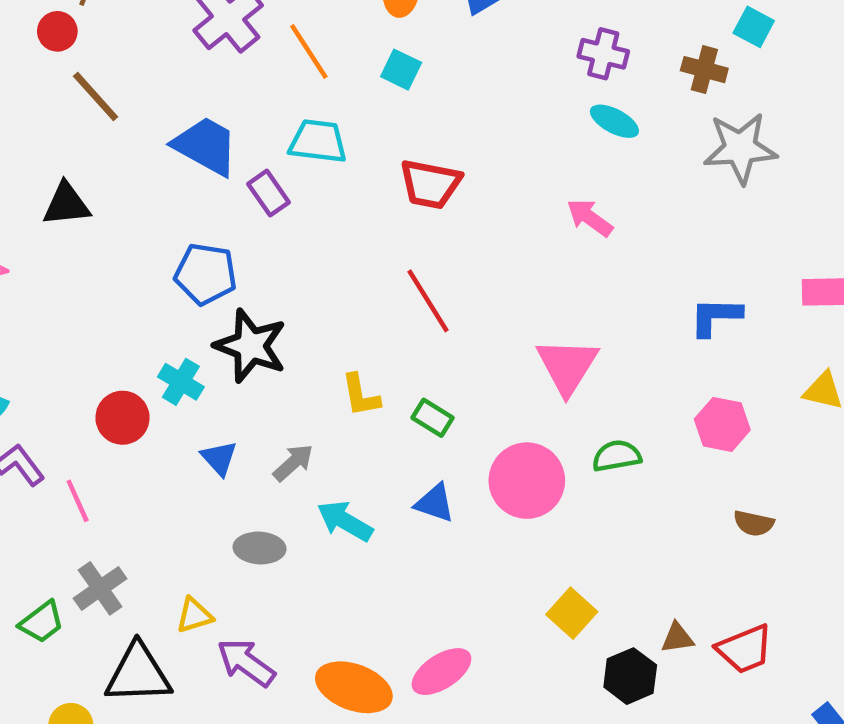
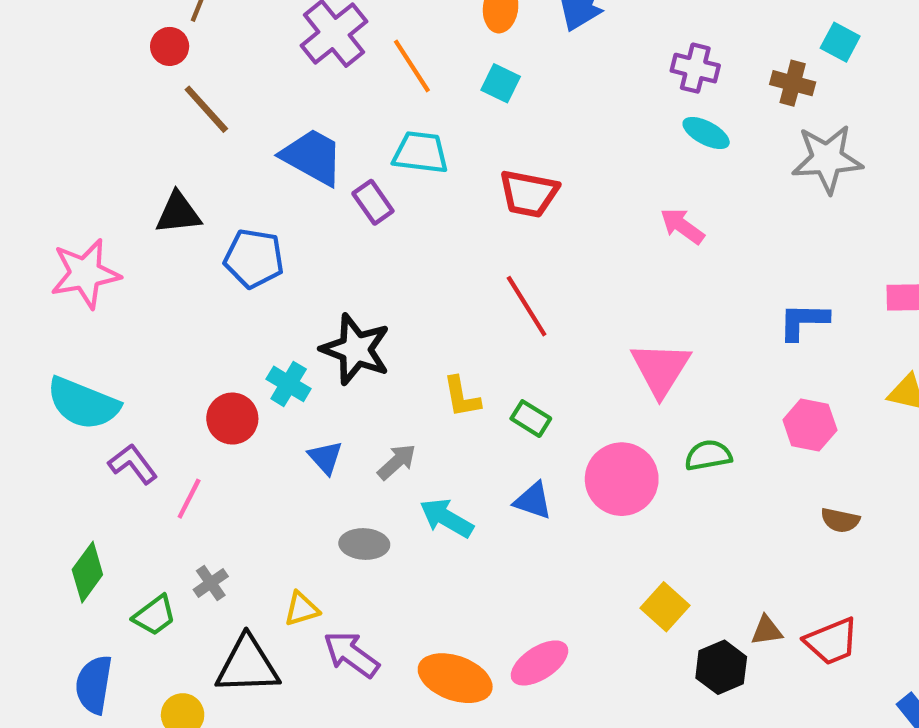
blue pentagon: (206, 274) -> (254, 258), moved
pink line: (78, 501) -> (189, 499), turned 51
gray cross: (100, 588) -> (211, 583), size x0.7

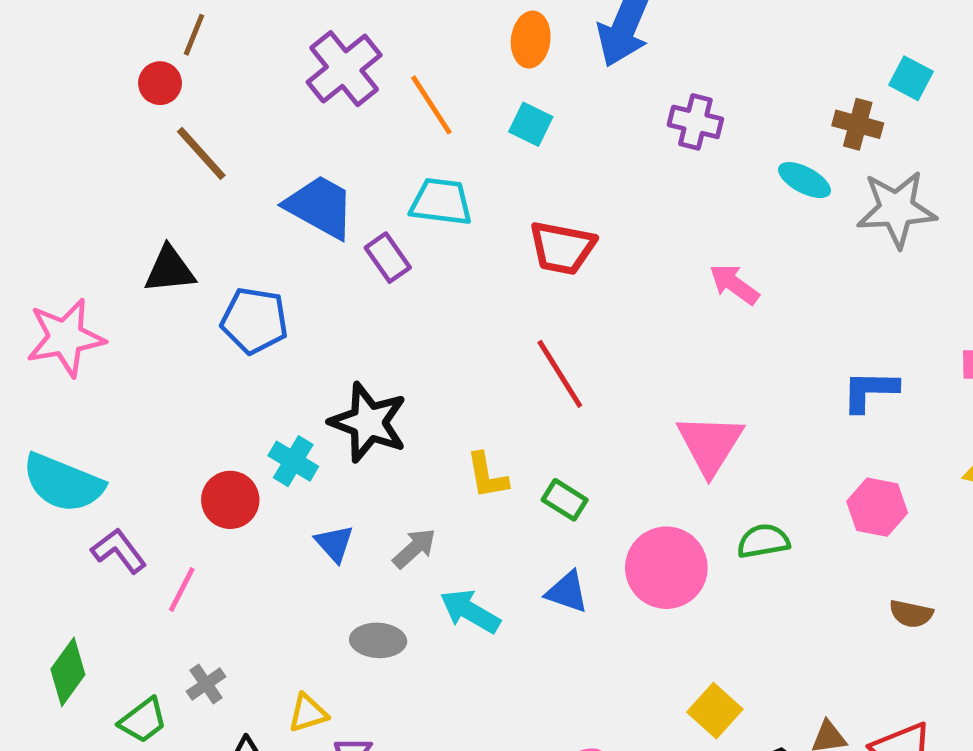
purple cross: (695, 68) -> (695, 122), moved
cyan ellipse: (706, 133) -> (804, 180), moved

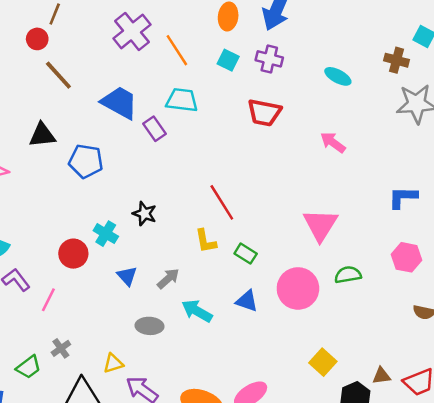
purple cross: (695, 122) -> (269, 59), moved
cyan ellipse: (804, 180) -> (338, 76), moved
red trapezoid: (562, 248) -> (264, 113), moved
red line: (560, 374) -> (222, 202), moved
black star: (368, 422) -> (144, 214), size x0.6

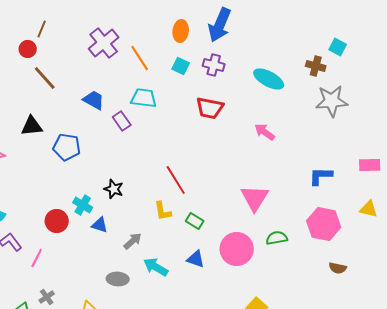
cyan ellipse: (338, 76) -> (269, 79), size x1.4
blue trapezoid: (120, 103) -> (94, 100), size x0.7
pink hexagon: (407, 257) -> (324, 224), size x1.4
blue triangle: (127, 276) -> (100, 225), moved, turned -30

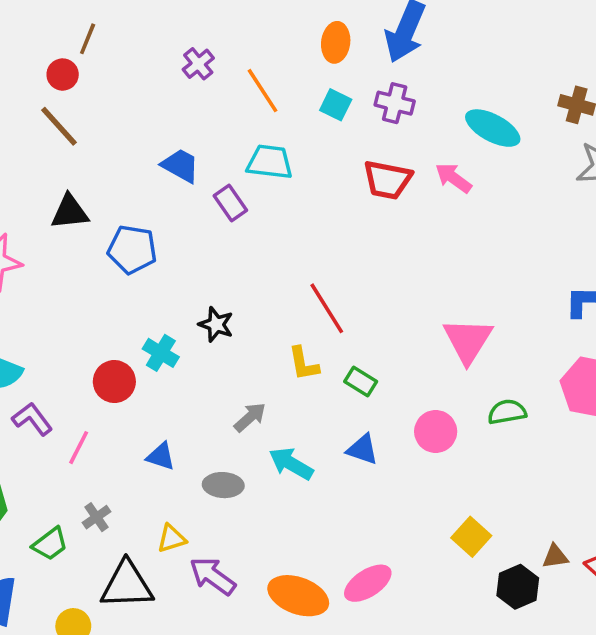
purple cross: (104, 43) -> (198, 64), size x0.6
brown line: (45, 78) -> (59, 126), moved
pink arrow: (265, 132) -> (453, 178), moved
blue triangle: (100, 225) -> (161, 456), moved
pink circle: (237, 249) -> (436, 431), size x0.7

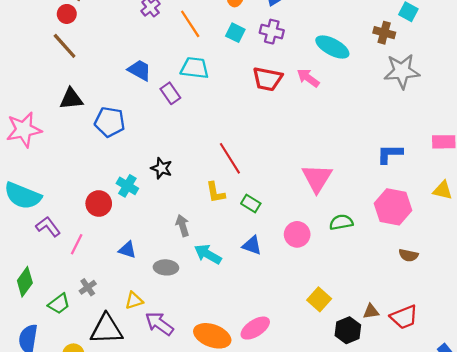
gray arrow: (250, 417) -> (182, 226), turned -65

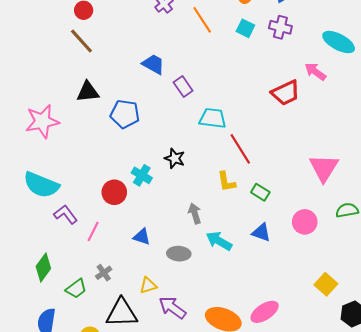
cyan trapezoid: (195, 68) -> (213, 118), moved
red trapezoid: (267, 79) -> (286, 93), moved, turned -36

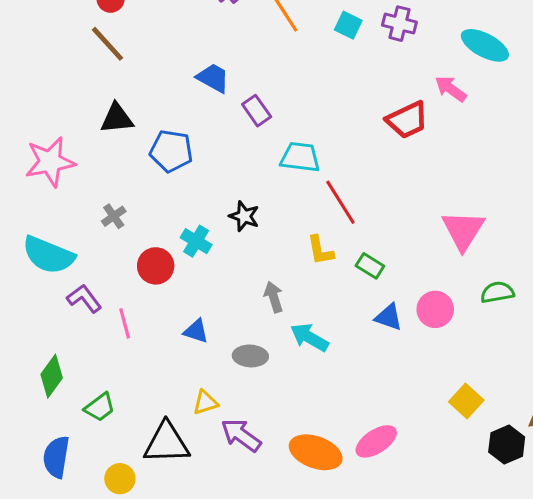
pink line: (93, 231) -> (125, 323), turned -42
blue triangle: (261, 232) -> (389, 317), moved
gray cross: (104, 273) -> (114, 216), moved

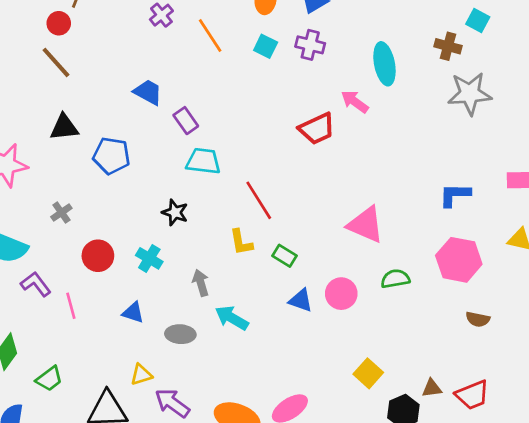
cyan ellipse: (485, 45) -> (384, 64), turned 51
cyan trapezoid: (300, 157) -> (203, 161), moved
pink triangle: (463, 230) -> (366, 225), turned -39
cyan cross: (196, 241) -> (149, 258), moved

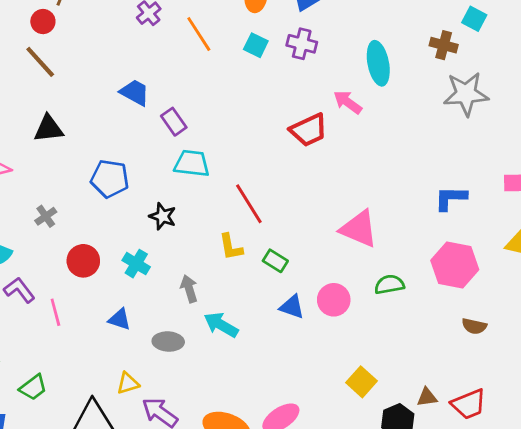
blue pentagon: (111, 156) -> (110, 179), moved

